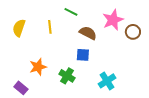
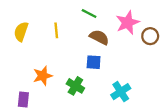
green line: (71, 12) -> (89, 13), moved
purple rectangle: (21, 88) -> (23, 100), turned 56

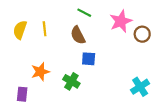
yellow line: (56, 30) -> (45, 29), moved
brown semicircle: (99, 37) -> (78, 35), moved, turned -144
cyan cross: (121, 92) -> (140, 87), moved

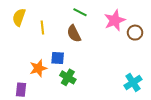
yellow semicircle: (20, 30) -> (19, 17), moved
blue square: (89, 59) -> (58, 58), moved

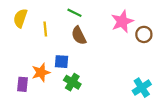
green line: (80, 12) -> (74, 13), moved
purple rectangle: (21, 90) -> (22, 84), moved

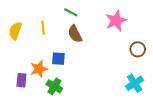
yellow semicircle: (20, 18) -> (15, 31), moved
brown circle: (144, 34) -> (138, 49), moved
green cross: (72, 82) -> (54, 86), moved

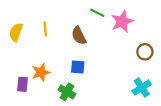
green line: (71, 12) -> (97, 13), moved
blue square: (58, 59) -> (78, 67), moved
green cross: (54, 86) -> (67, 92), moved

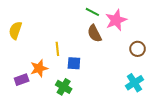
yellow line: (45, 29) -> (57, 49), moved
brown semicircle: (79, 36) -> (94, 33), moved
purple rectangle: (22, 84) -> (22, 80), turned 64

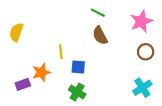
pink star: (116, 20) -> (141, 21), moved
green cross: (64, 87) -> (77, 92), moved

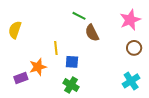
green line: (98, 13) -> (79, 16), moved

